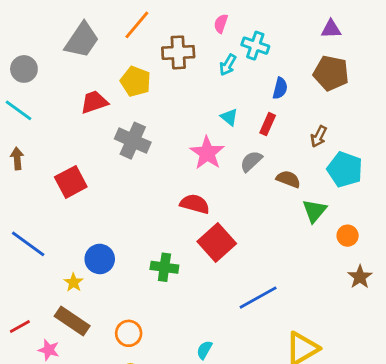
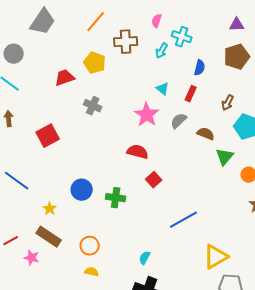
gray trapezoid: (82, 40) -> (43, 22), moved
brown pentagon: (331, 73) -> (237, 57), turned -30
gray cross: (133, 141) -> (93, 106), size x0.7
red square: (217, 242) -> (154, 180), size x0.6
blue circle: (100, 259) -> (82, 190), moved

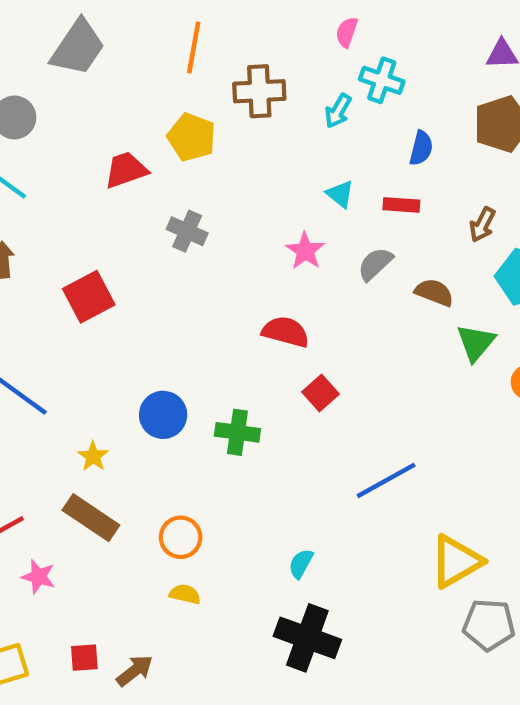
pink semicircle: (157, 21) -> (347, 32), moved
orange line: (96, 22) -> (194, 48), turned -30
red rectangle: (191, 94) -> (401, 205), turned 70
pink star: (147, 115) -> (305, 251), size x0.7
pink star: (32, 258) -> (38, 577), moved

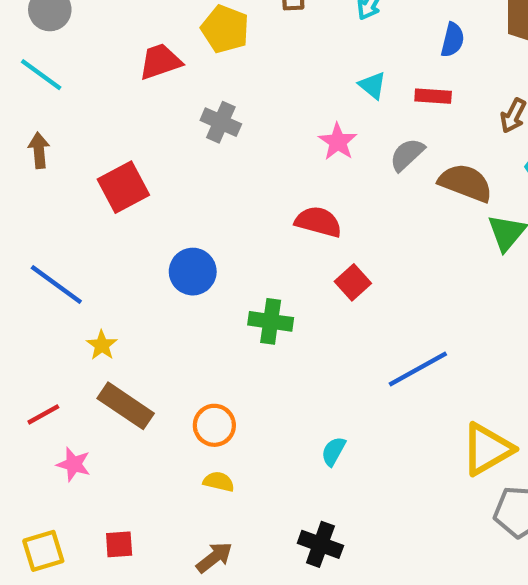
brown semicircle: (434, 292) -> (466, 183), size x1.4
blue circle: (163, 415) -> (193, 272), moved
yellow star: (93, 456) -> (102, 345), moved
black cross: (307, 638) -> (320, 544), moved, size x0.7
brown arrow: (135, 671) -> (214, 557), moved

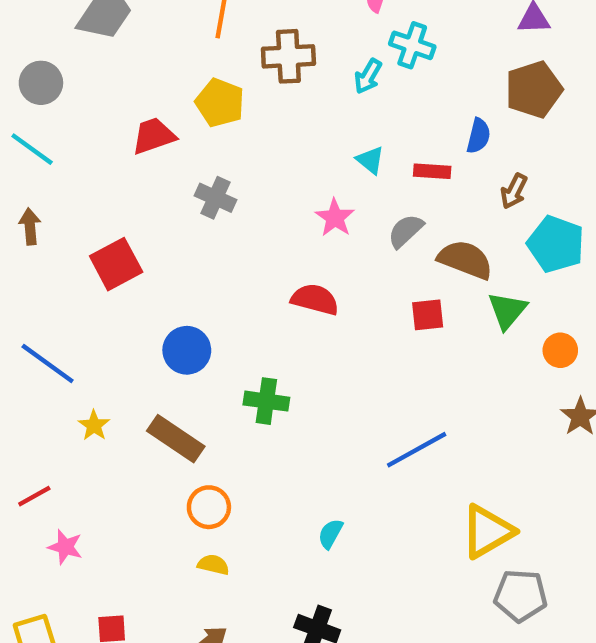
blue semicircle: (453, 40) -> (479, 136), moved
red square: (353, 282) -> (428, 315), moved, turned 36
brown rectangle: (126, 406) -> (176, 439), moved

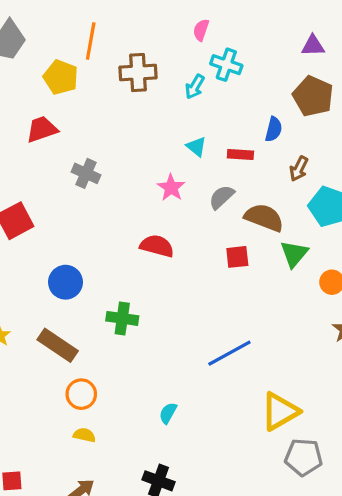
brown pentagon: (534, 89) -> (313, 96), turned -30
yellow pentagon: (220, 103) -> (61, 77), moved

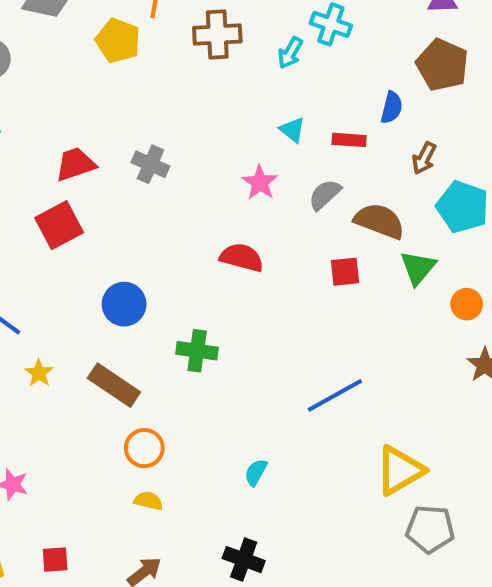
red trapezoid: (42, 129) -> (75, 164), moved

